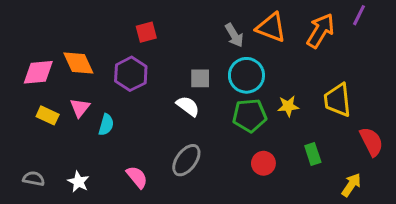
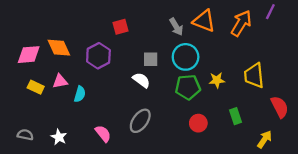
red square: (146, 32) -> (120, 27), moved
pink triangle: (80, 108) -> (60, 81), turned 42

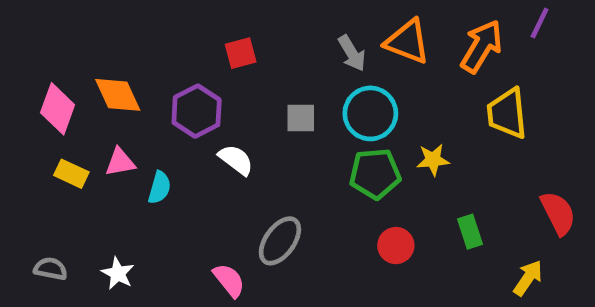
pink diamond: (29, 55) -> (58, 109), turned -65
yellow trapezoid: (254, 76) -> (507, 113), moved
white semicircle: (141, 80) -> (236, 160), moved
pink semicircle: (103, 134) -> (229, 280), moved

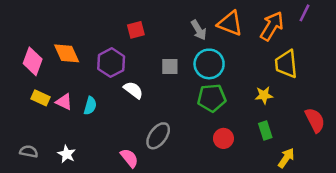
yellow star: (433, 160) -> (264, 95), moved
pink triangle: (120, 162) -> (64, 102), moved, turned 36
yellow arrow: (528, 278) -> (286, 158), moved

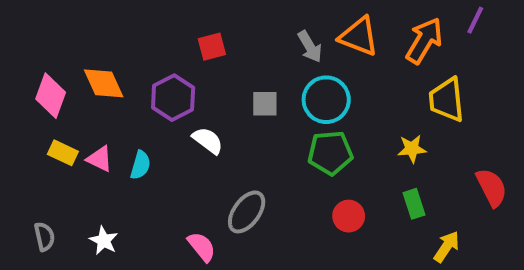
gray semicircle: (29, 151) -> (44, 236), turned 66

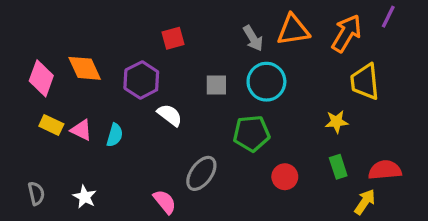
orange triangle: (359, 36) -> (293, 30), turned -30
green pentagon: (330, 153) -> (251, 133), moved
red semicircle: (492, 187) -> (385, 170), moved, turned -68

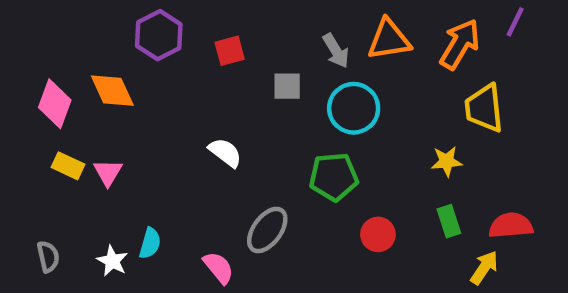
purple hexagon: (141, 80) -> (159, 35), moved
gray square: (216, 85) -> (287, 86), moved
pink triangle: (81, 130) -> (108, 172), turned 35
cyan semicircle: (115, 135) -> (150, 243), moved

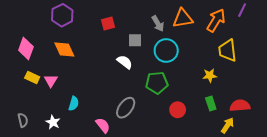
purple hexagon: (159, 35) -> (62, 15), moved
orange diamond: (112, 91) -> (64, 49), moved
white semicircle: (225, 152) -> (125, 62), moved
cyan semicircle: (150, 243) -> (74, 104), moved

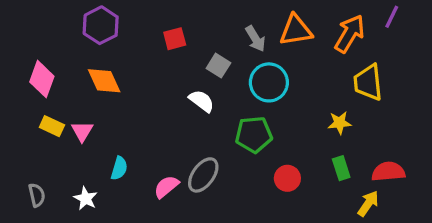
gray square: (135, 40) -> (218, 66), turned 32
pink semicircle: (103, 125) -> (166, 187), moved, turned -91

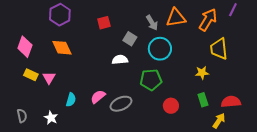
white semicircle: (202, 101) -> (120, 60), turned -42
gray ellipse: (203, 175) -> (121, 104), turned 30
pink semicircle: (166, 187) -> (98, 97), moved

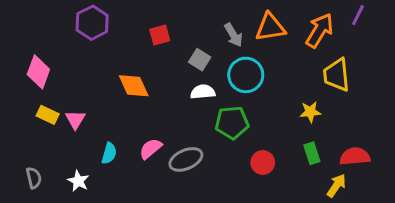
orange diamond: (62, 48) -> (134, 86), moved
white semicircle: (120, 60) -> (203, 92), moved

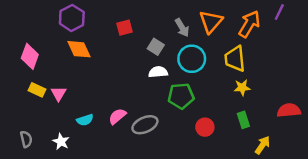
orange triangle: (270, 27) -> (211, 22), turned -40
yellow trapezoid: (336, 75) -> (235, 59), moved
orange diamond: (134, 86) -> (79, 49), moved
cyan semicircle: (109, 153) -> (85, 120), turned 56
red semicircle: (355, 156) -> (289, 110), moved

